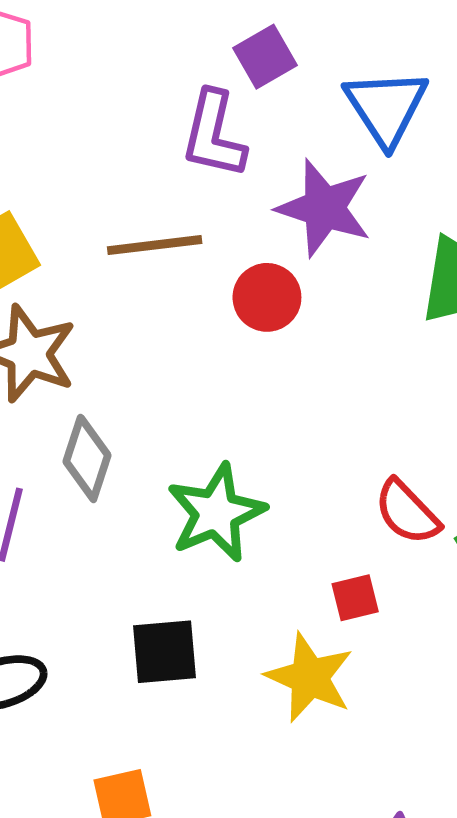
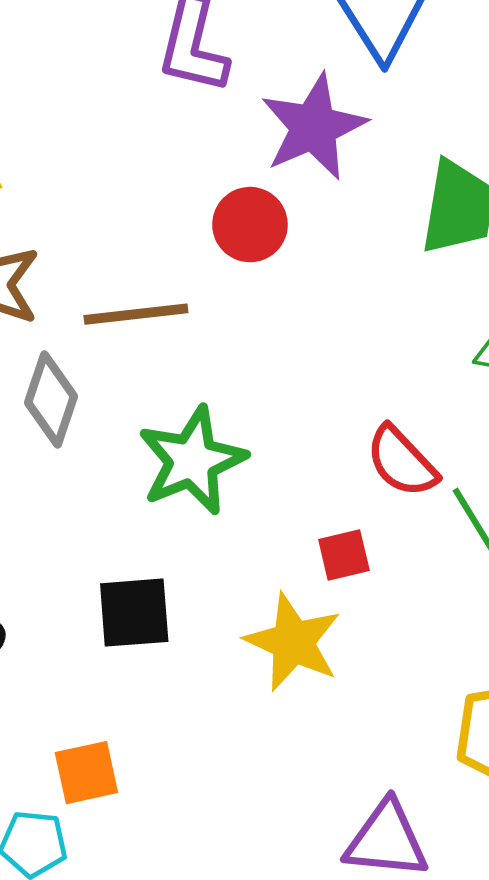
purple star: (324, 208) -> (314, 127), turned 30
brown line: (155, 245) -> (136, 314), moved

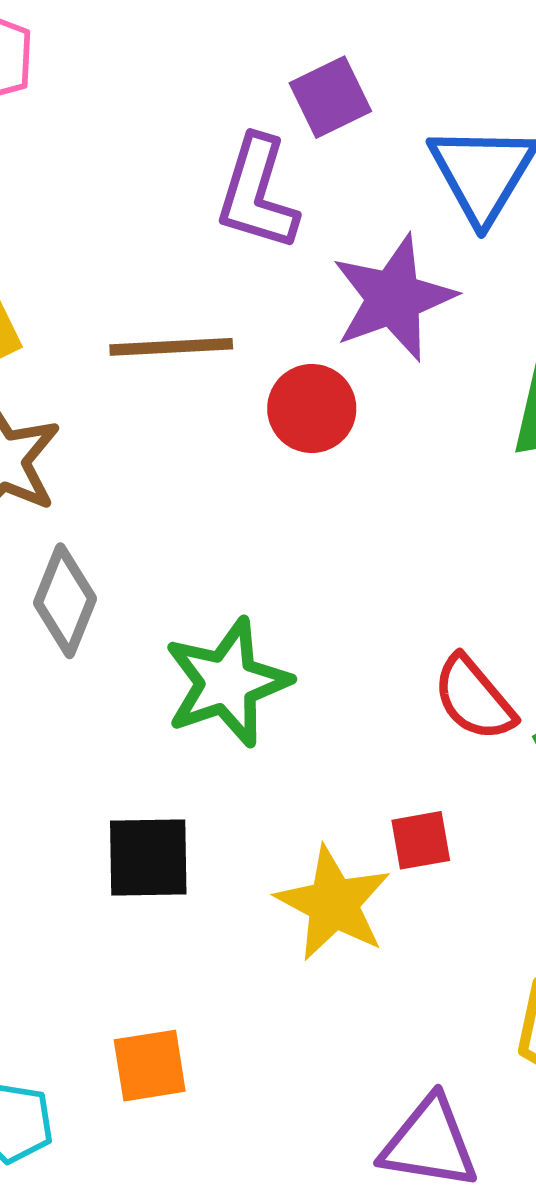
brown line: (136, 314) -> (171, 347), moved
red square: (344, 555) -> (421, 840), moved
orange square: (86, 773) -> (150, 1066), moved

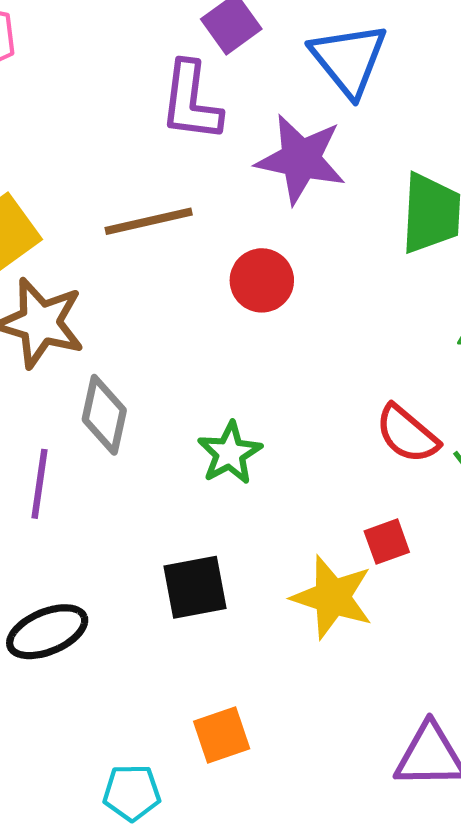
purple star: (394, 298) -> (301, 159), turned -30
red circle: (312, 408) -> (262, 280), moved
green star: (227, 683) -> (230, 453), size x0.7

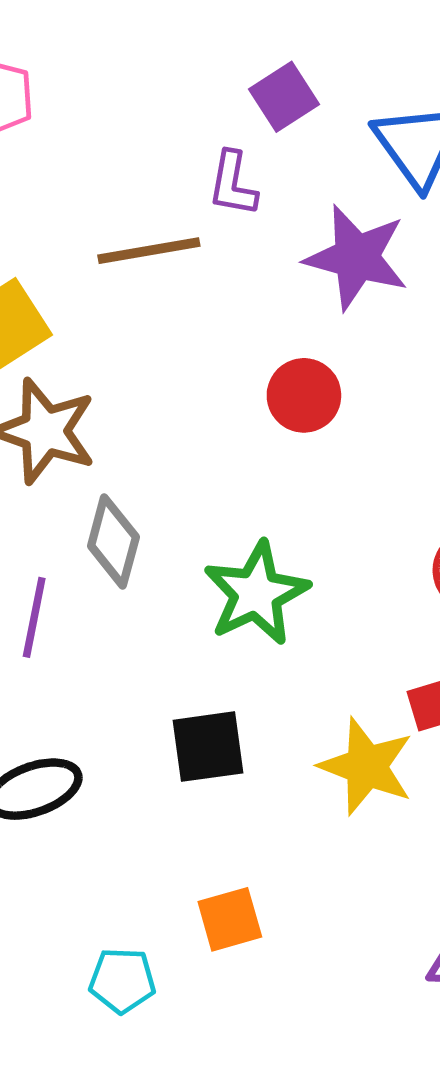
purple L-shape: (191, 101) -> (233, 184), size x0.7
brown line: (149, 221) -> (149, 251), moved
green star: (230, 453) -> (256, 593), size x1.4

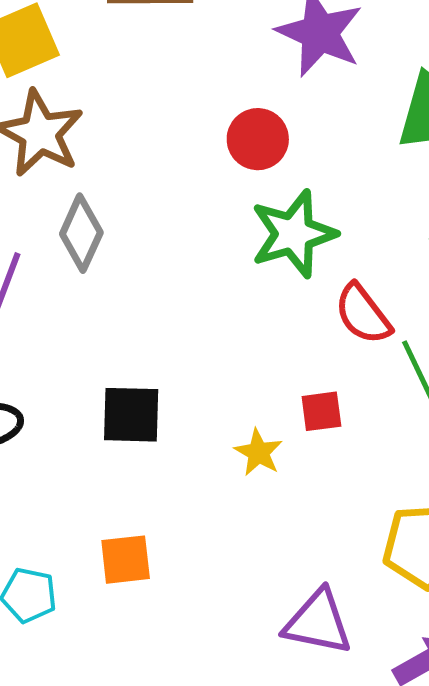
green star: (256, 593) -> (293, 234), moved
yellow star: (366, 766) -> (259, 452), size x0.6

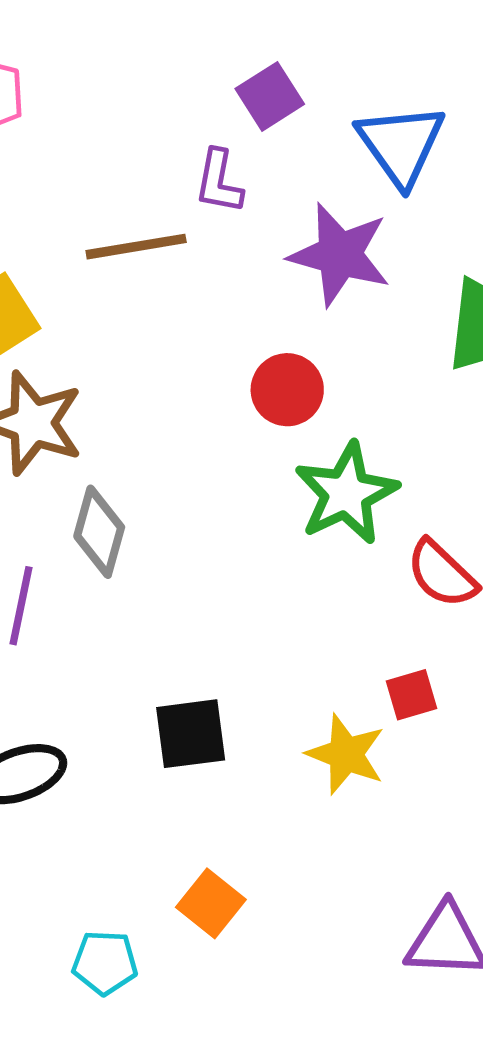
yellow star: (259, 452) -> (346, 754), size x1.4
orange square: (126, 560) -> (211, 903), turned -36

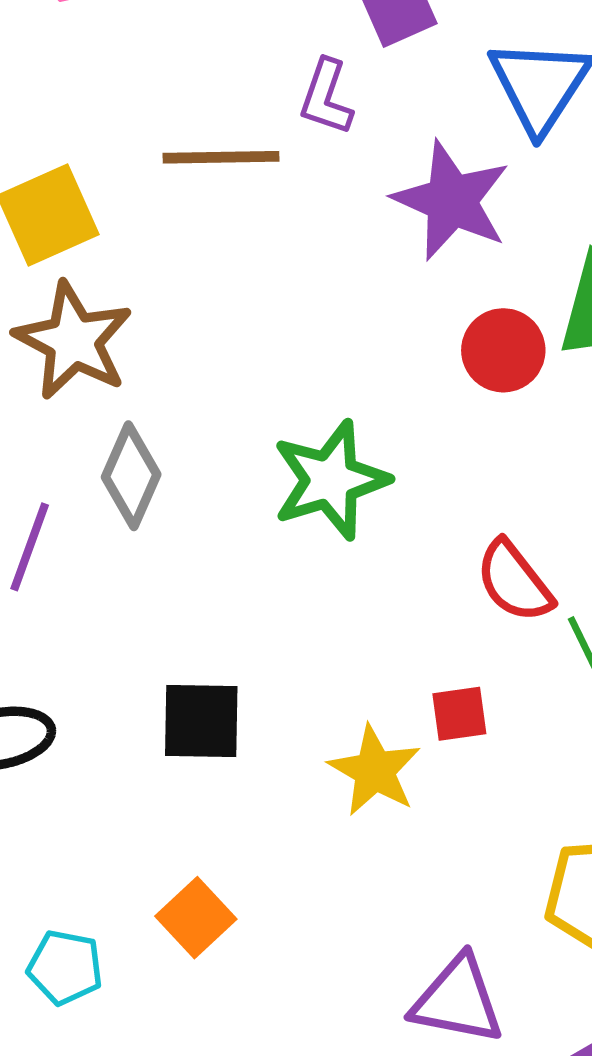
red circle: (287, 390) -> (503, 350), moved
green star: (346, 493) -> (330, 480), moved

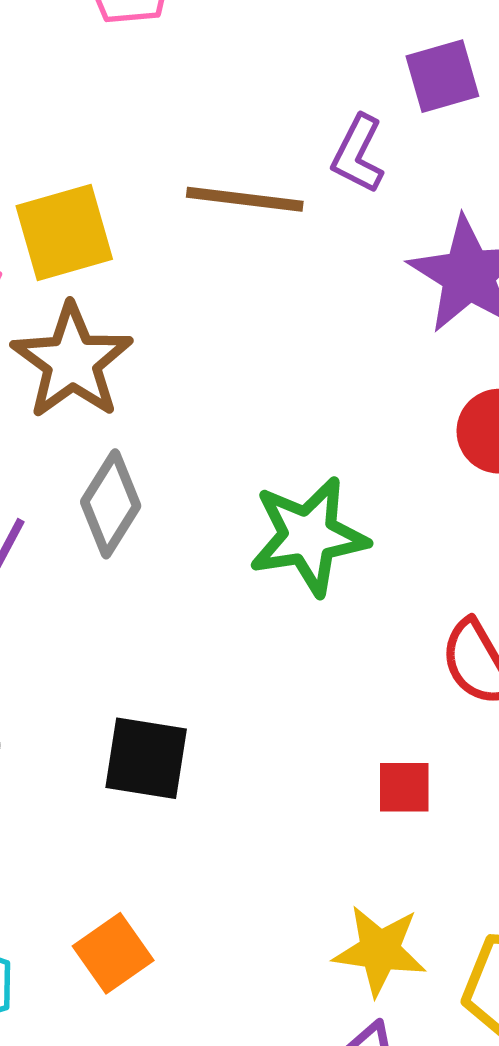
yellow star: (375, 771) -> (380, 950), moved, turned -30

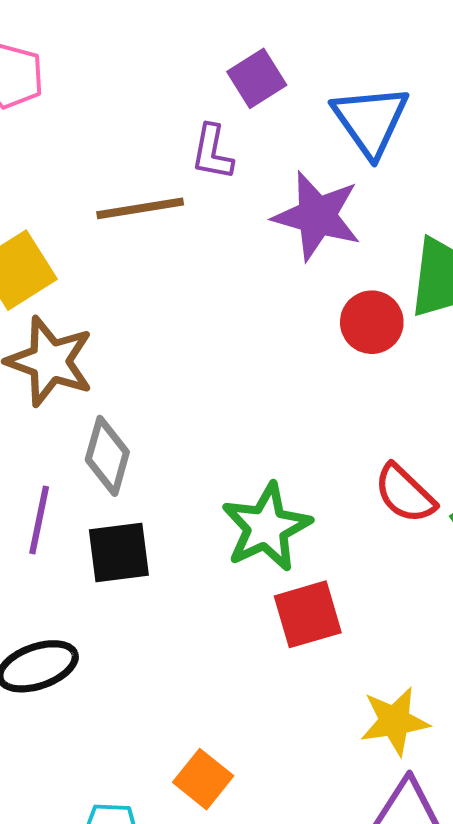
green star: (309, 536) -> (266, 527), moved
black square: (146, 758) -> (119, 552), moved
red square: (404, 787) -> (308, 614), moved, size x1.5

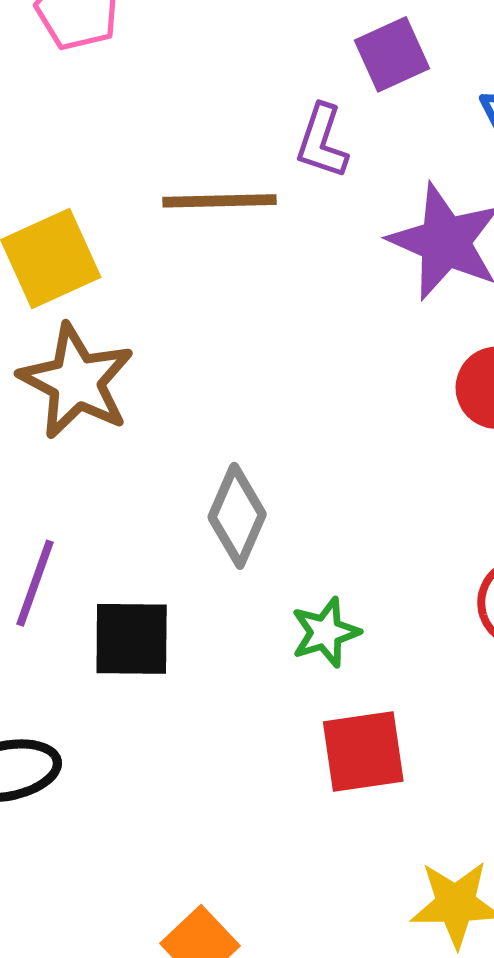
gray diamond: (107, 456) -> (237, 516), moved
green star: (266, 527) -> (325, 632), size x0.6

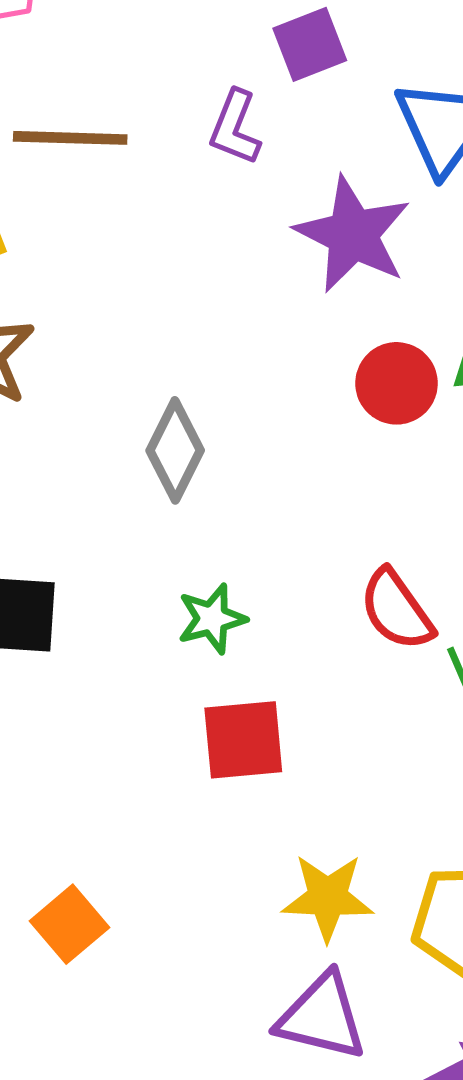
brown line: (219, 201) -> (70, 138), moved
gray diamond: (237, 516) -> (175, 450), moved

